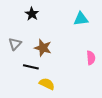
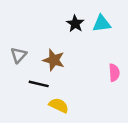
black star: (32, 14) -> (75, 24), moved

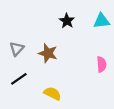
cyan triangle: (102, 24) -> (102, 21), moved
black line: (39, 84) -> (19, 79), moved, turned -48

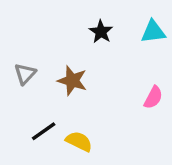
pink semicircle: (102, 64) -> (153, 97), turned 32
black line: (19, 79) -> (44, 131), moved

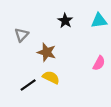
gray triangle: (25, 74) -> (22, 35), moved
yellow semicircle: (79, 141) -> (51, 77), moved

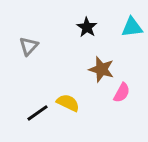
brown star: (47, 52) -> (101, 69), moved
pink semicircle: (99, 63) -> (122, 93), moved

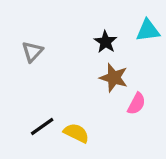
black star: (87, 27) -> (106, 42), moved
yellow semicircle: (68, 103) -> (76, 133), moved

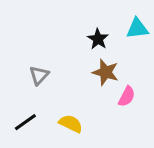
gray triangle: (32, 52) -> (39, 75), moved
black line: (42, 126) -> (25, 122), moved

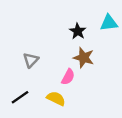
pink semicircle: (127, 96) -> (68, 77), moved

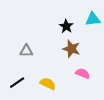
gray triangle: (31, 60) -> (26, 51), turned 48
pink semicircle: (68, 77) -> (83, 73), moved, turned -96

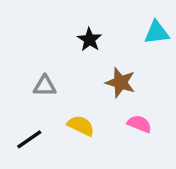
black star: (66, 26) -> (89, 40), moved
yellow semicircle: (48, 84) -> (81, 126), moved

